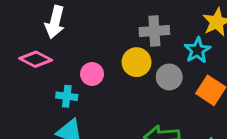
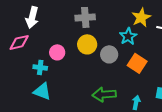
gray cross: (154, 31) -> (85, 17), moved
pink diamond: (36, 59) -> (19, 42), turned -40

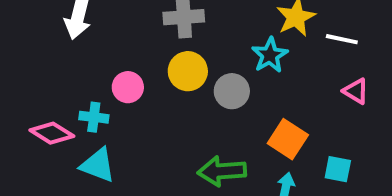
pink diamond: (19, 42) -> (52, 133), moved, turned 45
orange square: (137, 63) -> (288, 139), moved

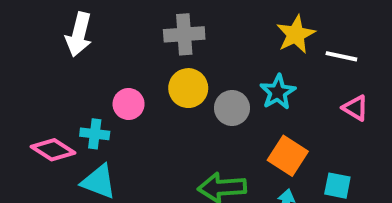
cyan star: (270, 55) -> (278, 92), moved

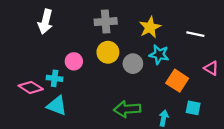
yellow star: (296, 34) -> (150, 27), moved
cyan star: (278, 92) -> (159, 55), turned -30
pink triangle: (355, 108) -> (211, 68), moved
orange square: (288, 156) -> (177, 81), moved

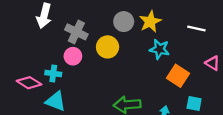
gray cross: (106, 22) -> (76, 32), moved, turned 30
gray circle: (133, 64) -> (124, 22), moved

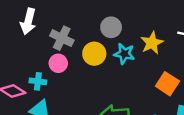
yellow star: (150, 22) -> (152, 43), moved
cyan star: (159, 49) -> (124, 54), moved

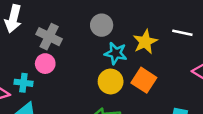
yellow circle: (94, 54) -> (111, 81), moved
orange square: (167, 84) -> (144, 80), moved

